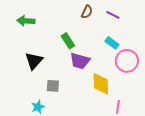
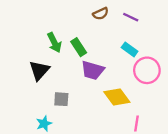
brown semicircle: (87, 12) -> (101, 14), turned 40
green arrow: (26, 21) -> (54, 43), moved, turned -120
yellow diamond: (101, 84) -> (117, 97), turned -35

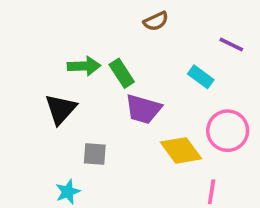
purple line: (131, 17) -> (231, 44), moved
green arrow: (54, 43) -> (84, 66), turned -66
pink circle: (147, 70) -> (228, 131), moved

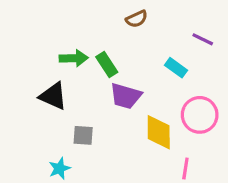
black triangle: (61, 109) -> (53, 96), turned -48
yellow diamond: (181, 150) -> (159, 132), turned 36

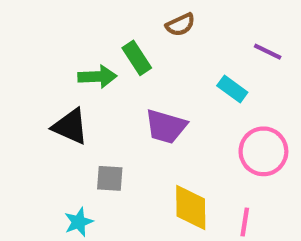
green rectangle: (107, 65) -> (137, 58), moved
yellow diamond: (159, 132) -> (191, 207), moved

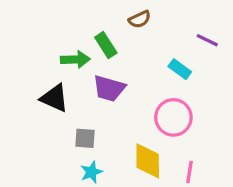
purple trapezoid: (166, 126) -> (109, 88), moved
pink circle: (263, 151) -> (173, 117), moved
cyan star: (79, 222) -> (91, 172), moved

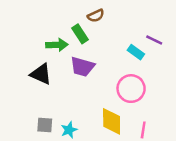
brown semicircle: (140, 19) -> (96, 16), moved
purple line: (207, 40) -> (154, 40), moved
gray square: (85, 138) -> (45, 125), moved

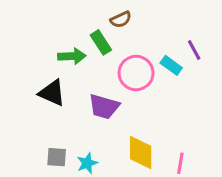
purple line: (154, 40) -> (194, 50), turned 35
purple trapezoid: (82, 67) -> (104, 107), moved
pink circle: (131, 89) -> (136, 73), moved

